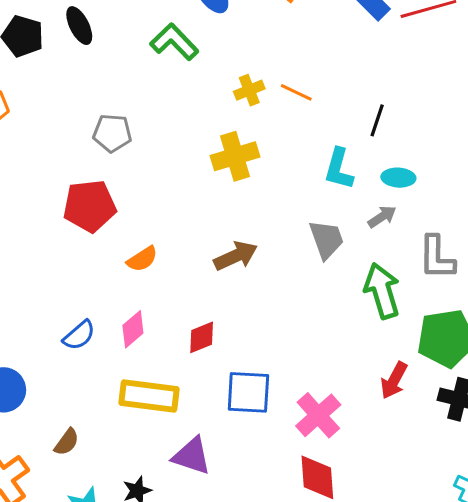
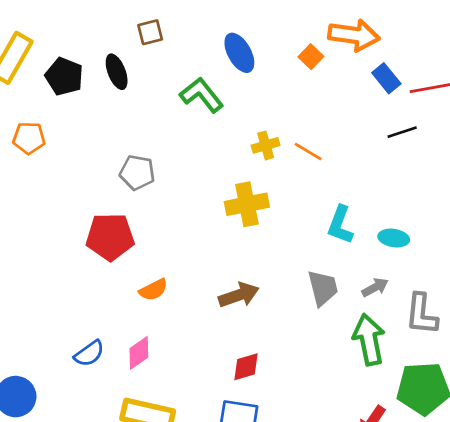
black line: (377, 120) -> (402, 132), moved, turned 48
gray arrow: (382, 217) -> (375, 287), moved
red diamond: (202, 337) -> (246, 367), moved

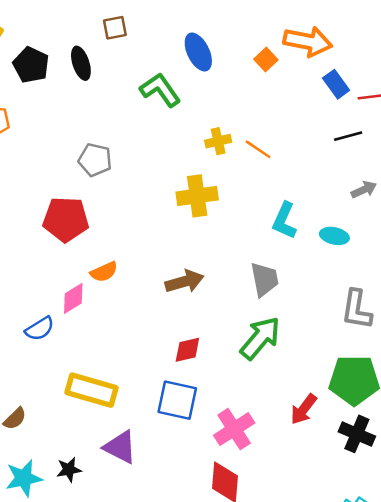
gray arrow: (375, 287) -> (364, 190), moved
green arrow: (369, 340) -> (260, 338), moved, turned 48
pink diamond: (139, 353) -> (73, 298), moved

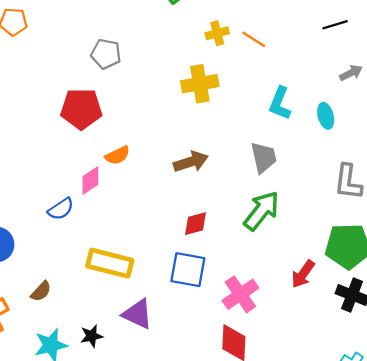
cyan ellipse: (334, 236) -> (326, 116), turned 65

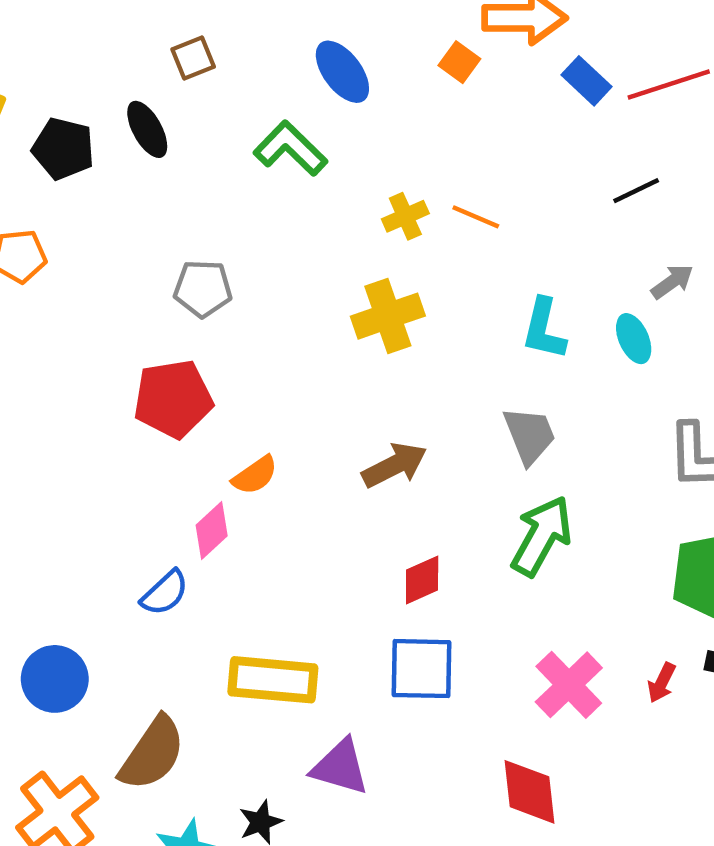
black line: (335, 25) -> (636, 191), moved
gray arrow: (351, 73) -> (672, 282), moved
red arrow: (303, 274) -> (662, 683), moved, size x0.7
brown semicircle: (41, 291) -> (152, 753), size x1.8
pink cross: (240, 294) -> (569, 685), moved

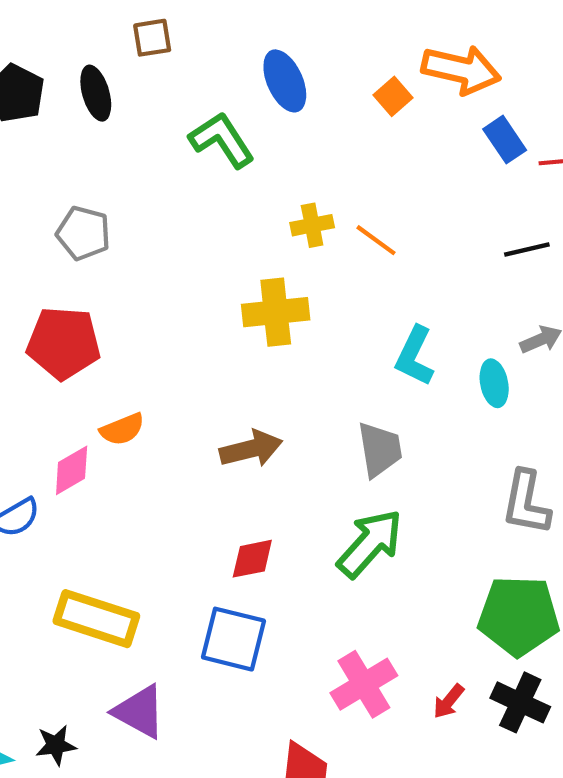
gray pentagon: (203, 288) -> (83, 233), moved

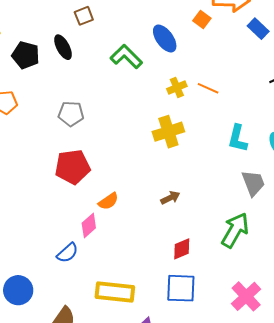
blue ellipse: (285, 81) -> (165, 38), moved
brown arrow: (251, 449) -> (170, 198), size x0.7
gray trapezoid: (380, 449) -> (253, 183), moved

